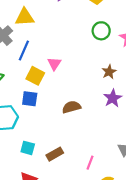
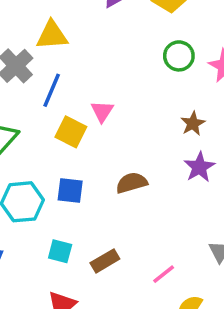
blue square: (30, 99) -> (70, 190), moved
pink line: (90, 163) -> (164, 274), turned 32

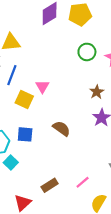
brown semicircle: (132, 183) -> (61, 129), turned 54
cyan square: (60, 251) -> (11, 163), moved, turned 32
brown rectangle: (105, 261) -> (50, 185), moved

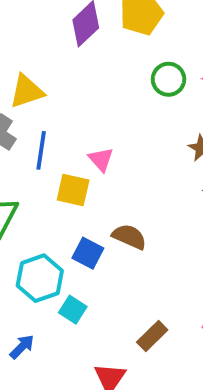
brown semicircle: (61, 129) -> (129, 237), moved
blue square: (25, 134) -> (88, 253), turned 35

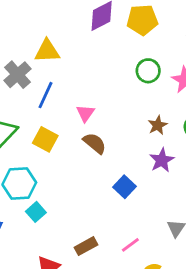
yellow square: (73, 190) -> (45, 139), moved
brown semicircle: (129, 237) -> (95, 143), moved
blue square: (88, 253) -> (124, 187), moved

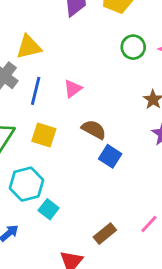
pink triangle: (85, 113) -> (73, 89), moved, turned 30
blue square: (124, 187) -> (110, 156), moved

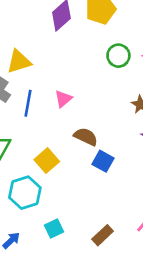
yellow square: (44, 135) -> (47, 161), moved, turned 35
cyan square: (49, 209) -> (54, 228), moved, turned 30

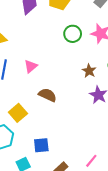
blue square: (103, 161) -> (41, 145), moved, turned -35

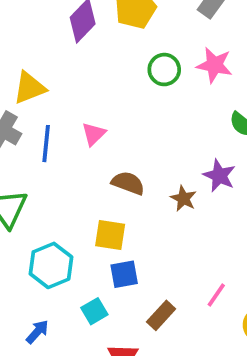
brown star: (89, 71) -> (183, 198), moved
yellow square: (18, 113) -> (110, 235), moved, turned -36

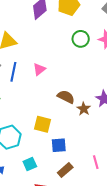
brown semicircle: (128, 183) -> (66, 97), moved
blue square: (124, 274) -> (59, 145), moved
pink line: (216, 295) -> (96, 162), turned -56

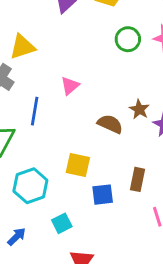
blue line: (13, 72) -> (35, 111), moved
brown star: (84, 109) -> (139, 109), moved
brown rectangle: (65, 170) -> (137, 179), moved, turned -35

